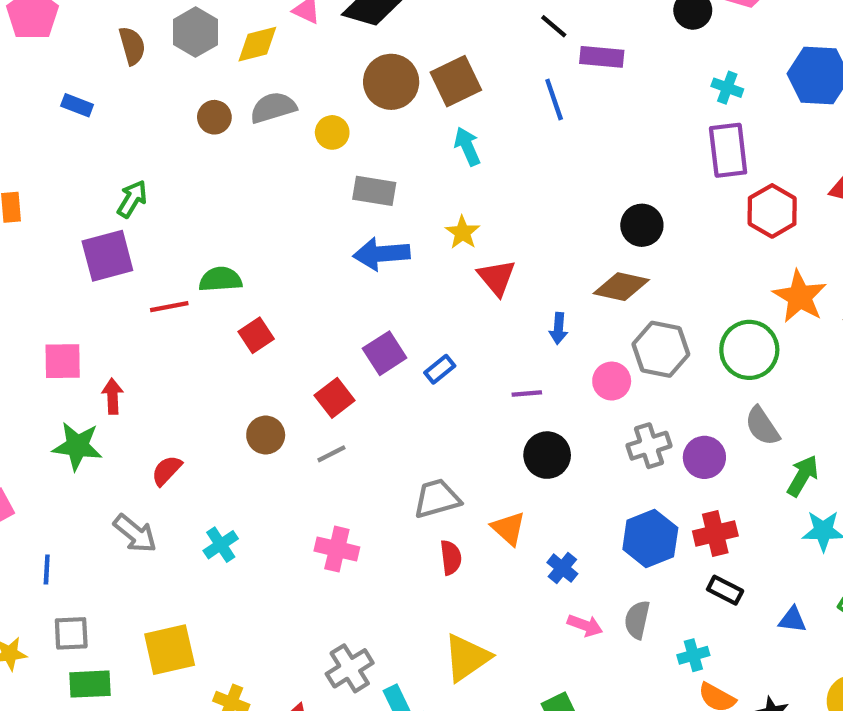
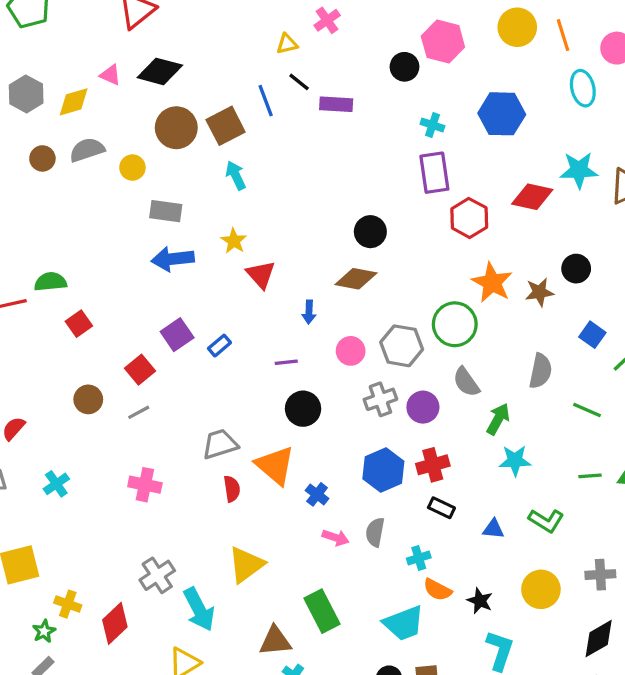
blue line: (554, 100) -> (266, 101), moved
gray hexagon: (661, 349) -> (402, 346), moved
orange triangle: (508, 528) -> (275, 465), size x1.5

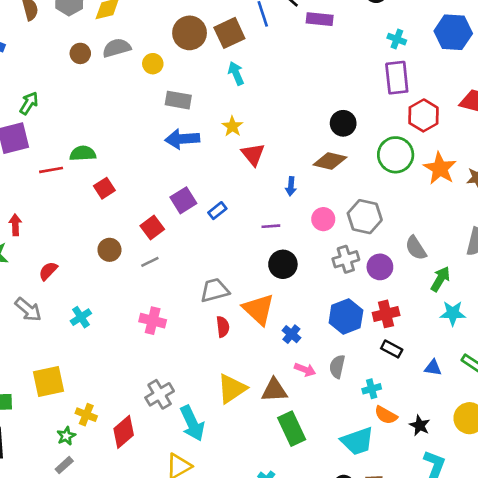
green circle: (455, 324) -> (396, 155), moved
brown triangle: (275, 641) -> (274, 390), moved

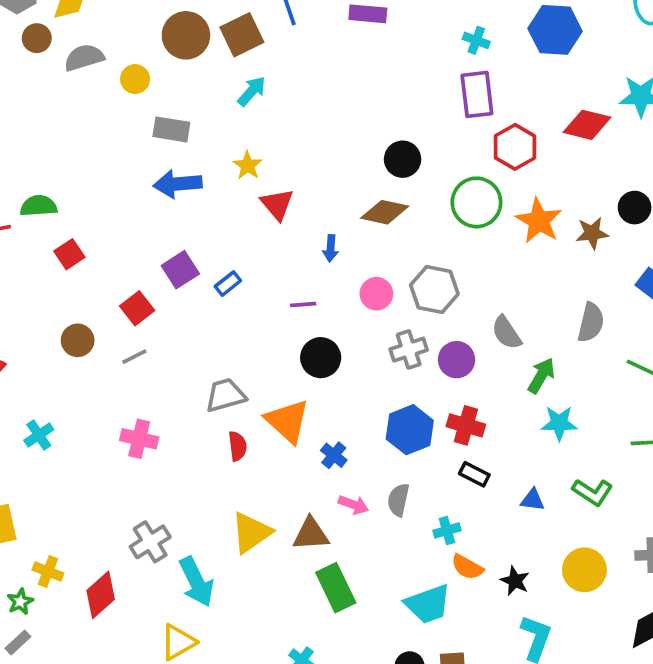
brown circle: (80, 53) -> (37, 38), moved
cyan arrow: (236, 73) -> (252, 91), turned 65
red cross: (386, 314) -> (466, 425), turned 30

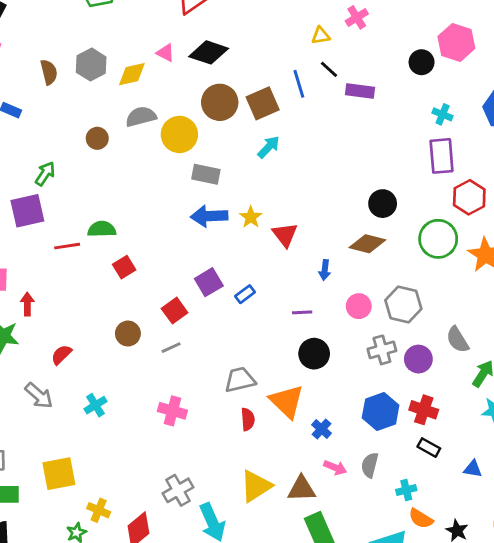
brown circle: (37, 38) -> (97, 138), moved
yellow circle: (135, 79) -> (179, 134), size x1.6
yellow star: (248, 165) -> (251, 217), moved

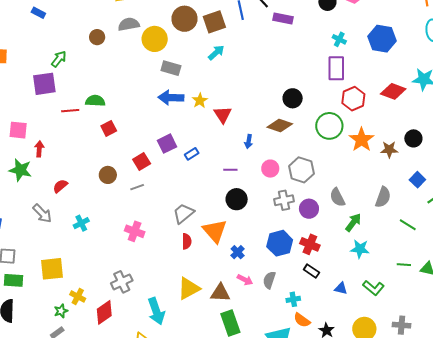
gray trapezoid: (240, 380) -> (183, 213), turned -30
gray cross: (178, 490) -> (122, 282), moved

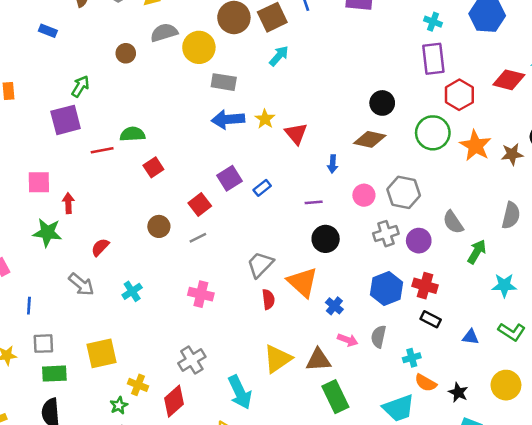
cyan star: (360, 249) -> (504, 285), moved

